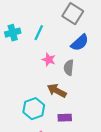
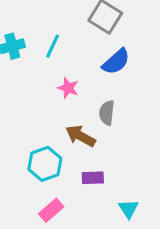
gray semicircle: (69, 68) -> (107, 113), moved

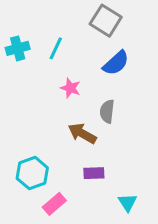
cyan hexagon: (45, 164) -> (32, 173), moved

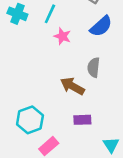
cyan cross: (18, 48) -> (17, 14), turned 36
pink star: (70, 88) -> (62, 36), moved

